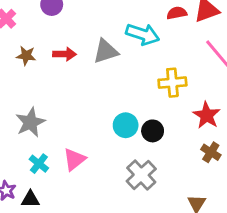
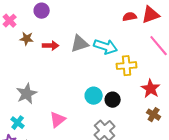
cyan arrow: (143, 34) -> (106, 47), moved
brown star: (26, 56) -> (27, 39), moved
cyan cross: (39, 164) -> (18, 123), moved

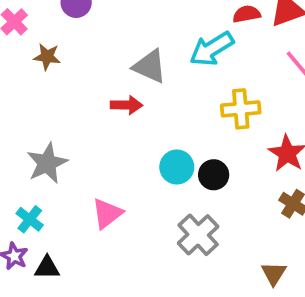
gray triangle: (80, 44) -> (150, 66), turned 42
red arrow: (51, 46) -> (126, 105), moved
cyan arrow: (106, 47) -> (212, 49), moved, turned 130

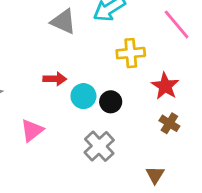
red arrow: (126, 105) -> (55, 79), moved

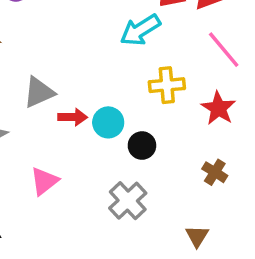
gray triangle: (63, 22) -> (39, 92), moved, turned -48
red star: (165, 86) -> (218, 108), moved
cyan circle: (83, 96) -> (108, 122), moved

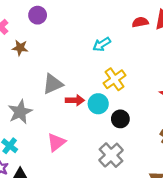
cyan arrow: (140, 30) -> (102, 44), moved, size x0.7
yellow cross: (167, 85) -> (115, 79), moved, turned -30

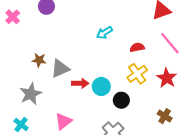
red semicircle: (140, 22) -> (137, 47), moved
brown star: (20, 48) -> (39, 60), moved
yellow cross: (115, 79) -> (137, 74), moved

